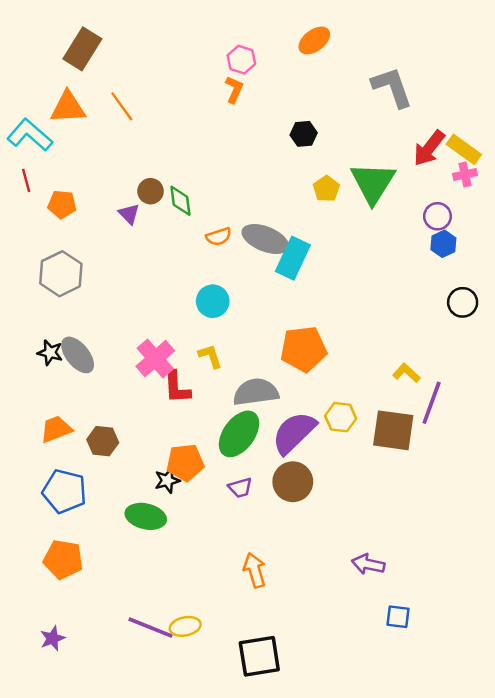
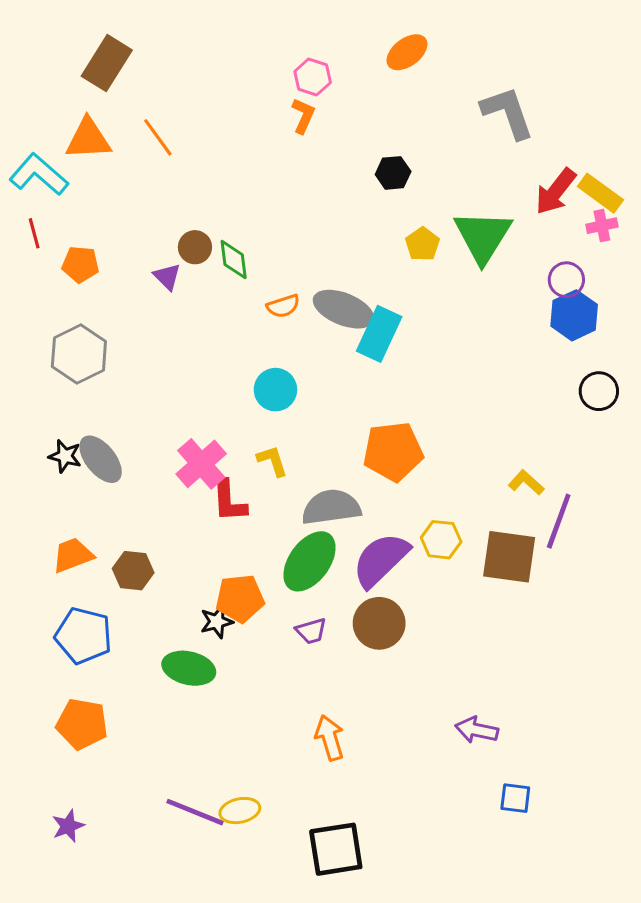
blue hexagon: (443, 244) -> (574, 315), size x1.4

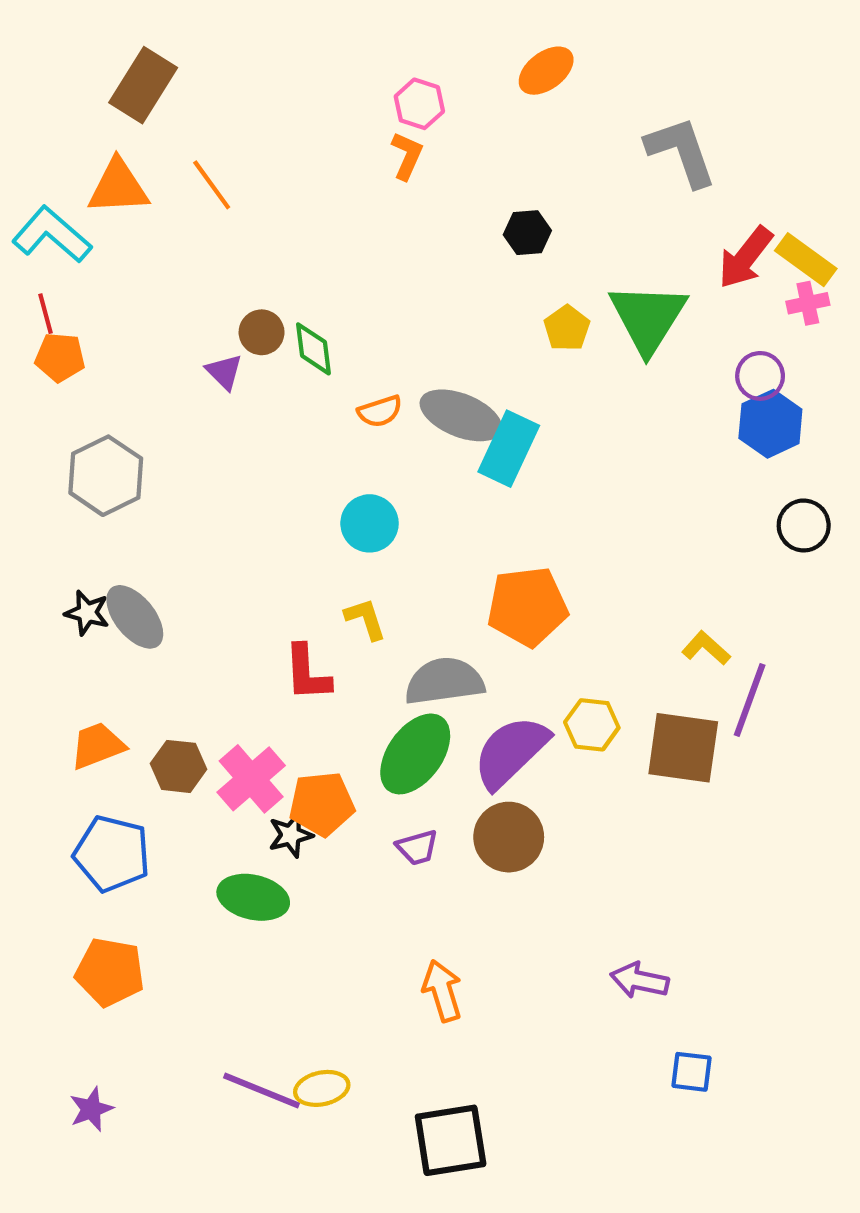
orange pentagon: (80, 264) -> (60, 357), moved
pink cross: (201, 464) -> (251, 779), moved

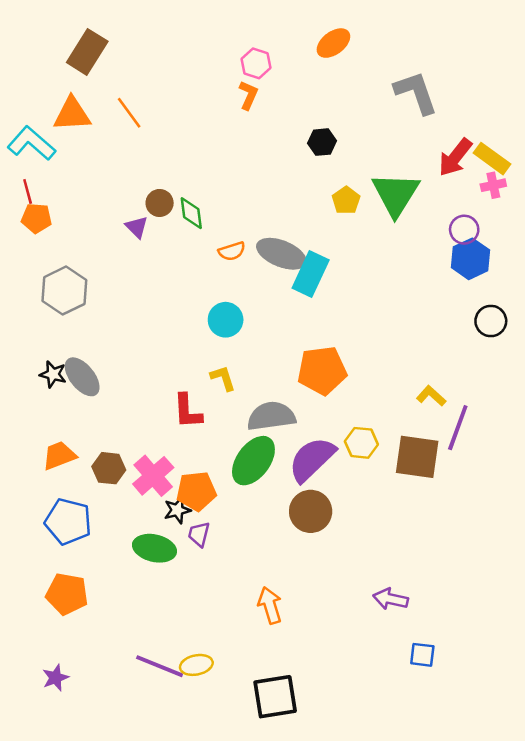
purple trapezoid: (417, 847) -> (199, 534), moved, turned 120

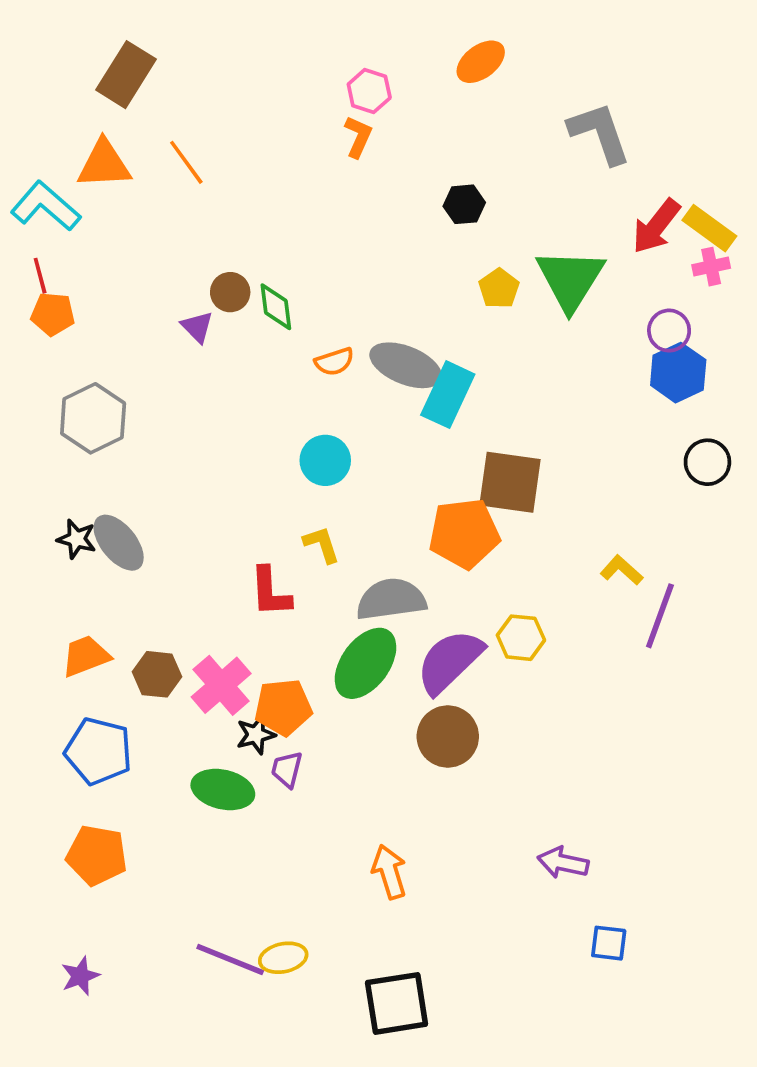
brown square: (417, 457) -> (510, 482), moved

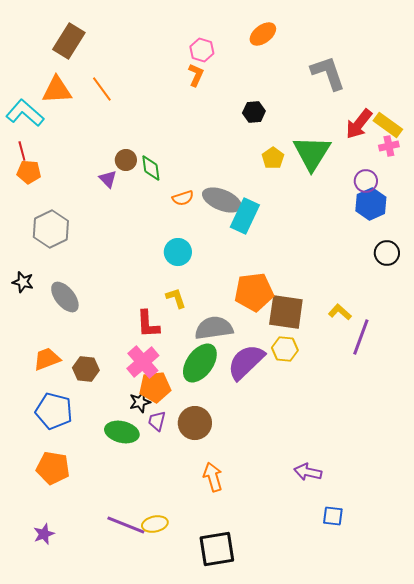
brown square: (510, 482) -> (286, 312), moved
black star: (77, 539) -> (23, 282), moved
pink cross: (221, 685) -> (143, 362), moved
brown circle: (448, 736) -> (195, 423), moved

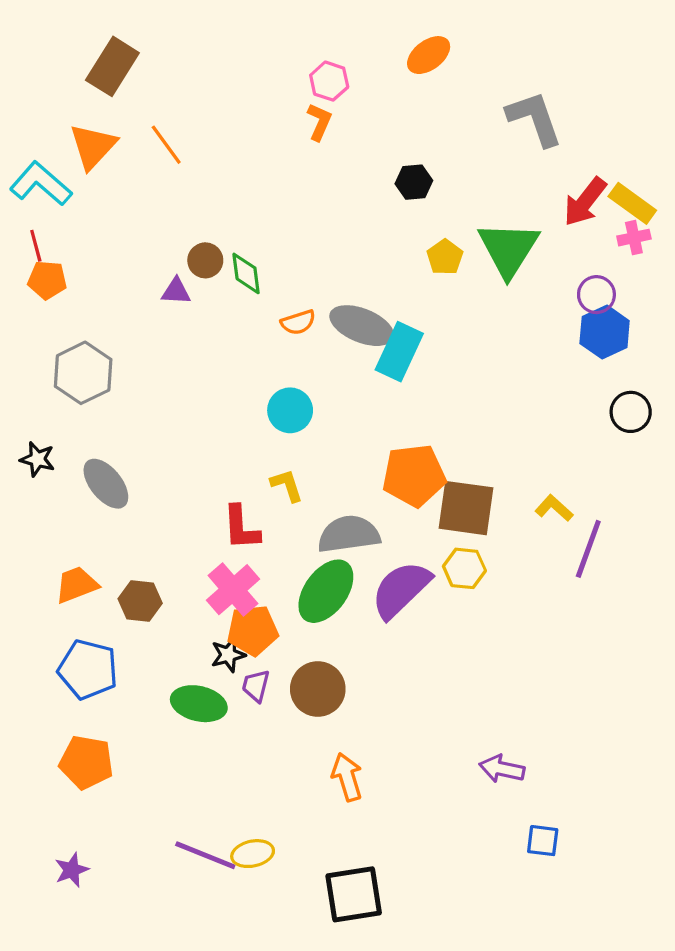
orange triangle: (57, 90) -> (93, 146), turned -44
purple triangle: (108, 179) -> (176, 291), turned -42

